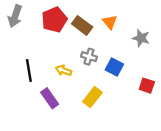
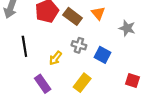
black line: (29, 71) -> (24, 46), moved
yellow arrow: (64, 71) -> (55, 58), turned -72
red square: (147, 86) -> (132, 81), moved

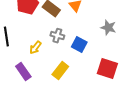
gray star: (127, 28) -> (108, 28), moved
red square: (132, 81) -> (107, 69), size x1.5

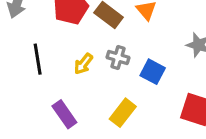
yellow arrow: (35, 48) -> (83, 64), moved

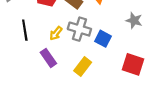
gray cross: (118, 58) -> (79, 29), size x1.5
purple rectangle: (64, 114) -> (48, 58), moved

